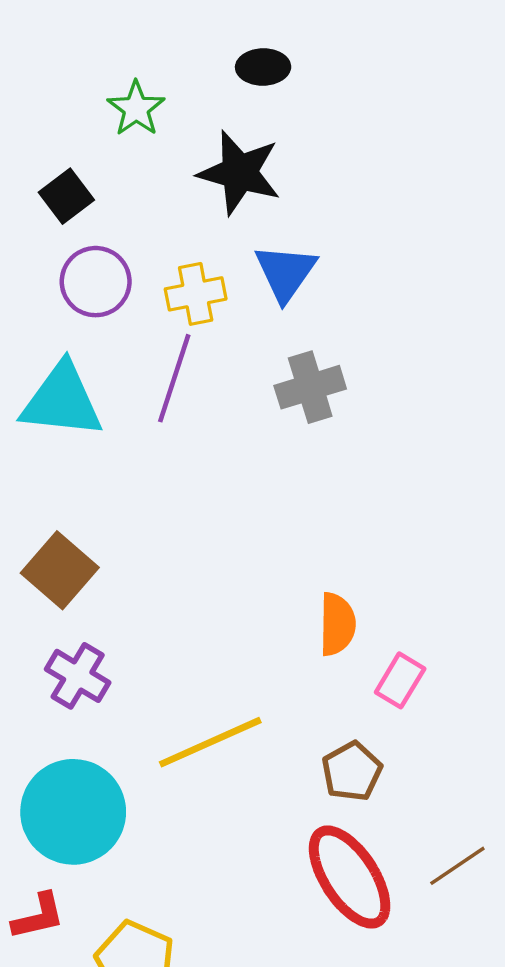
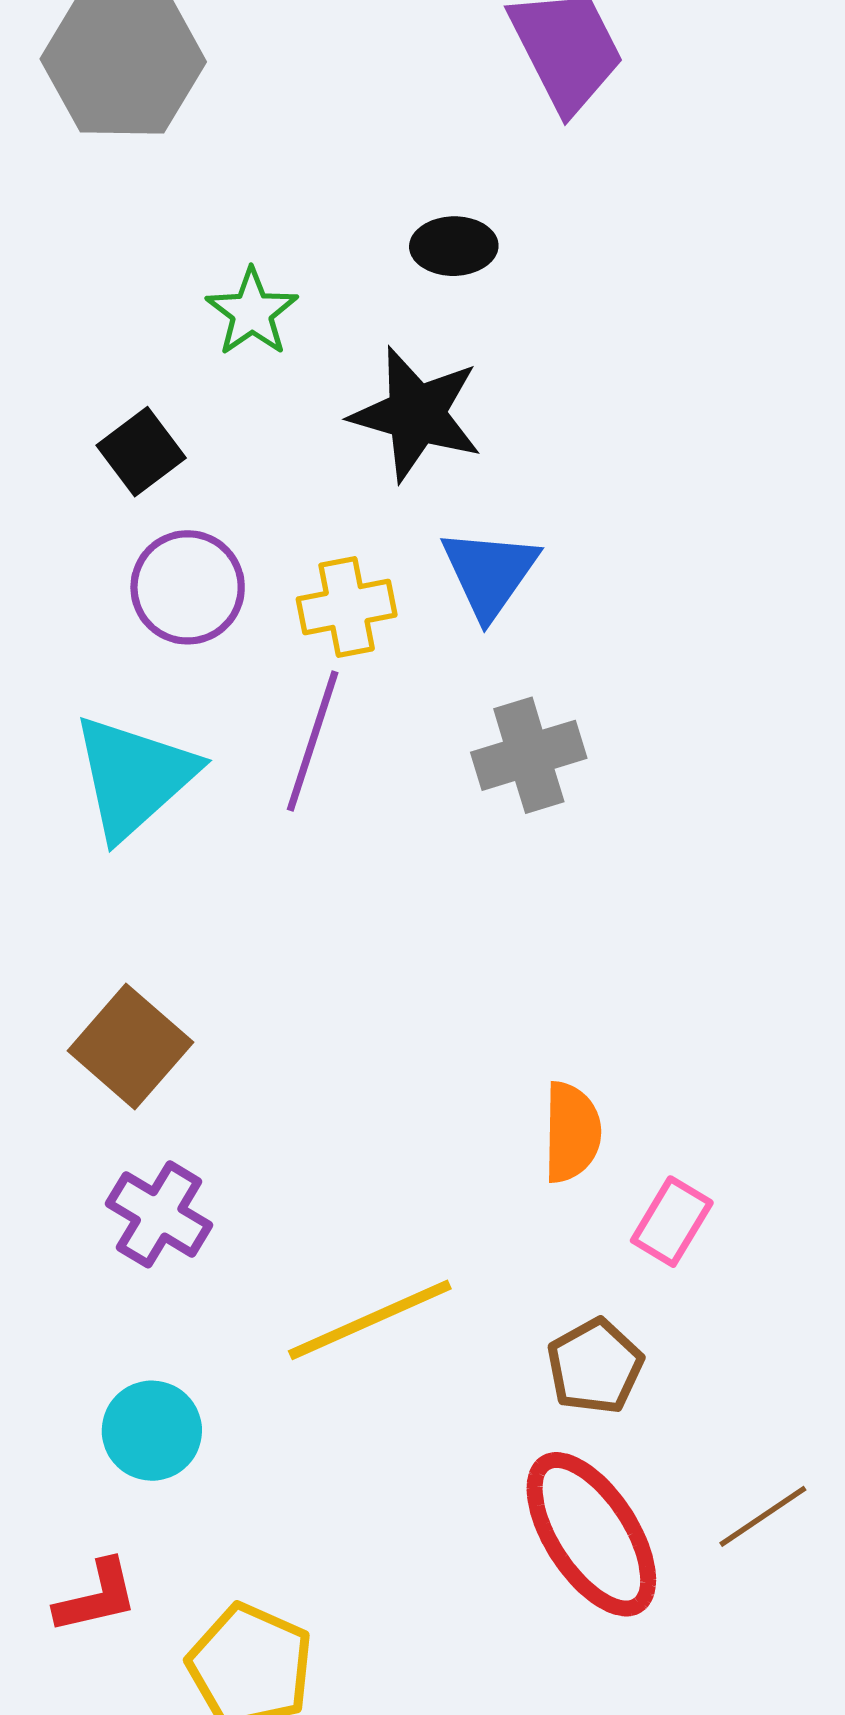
cyan triangle: (62, 401) -> (134, 777), turned -48
cyan circle: (73, 812) -> (152, 1431), size x0.6

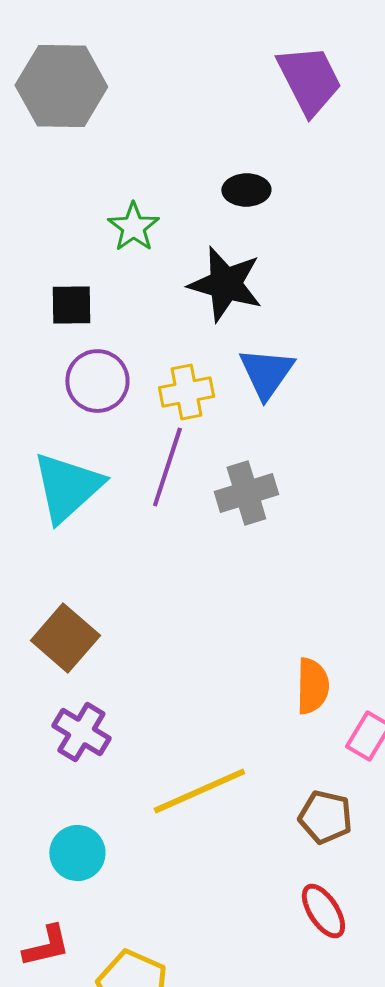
black square: (141, 452) -> (71, 305), turned 36
gray cross: (529, 755) -> (246, 493), moved
brown pentagon: (595, 1366) -> (325, 817), turned -30
red ellipse: (591, 1534) -> (323, 911), size x0.6

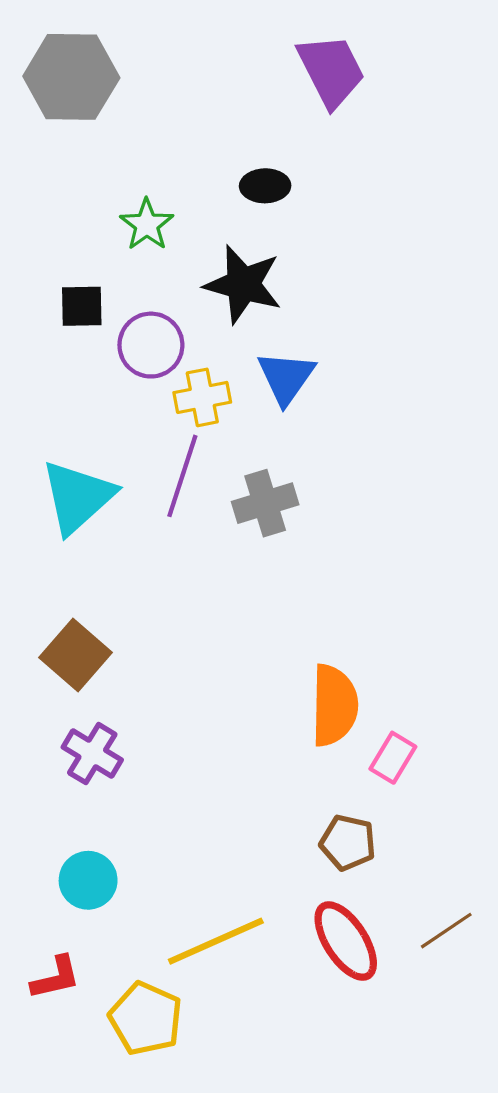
purple circle: (97, 381) -> (151, 345), moved
orange semicircle: (312, 686) -> (334, 705), size x1.4
yellow line: (199, 791) -> (216, 941), moved
red ellipse: (323, 911) -> (346, 941), size x1.4

